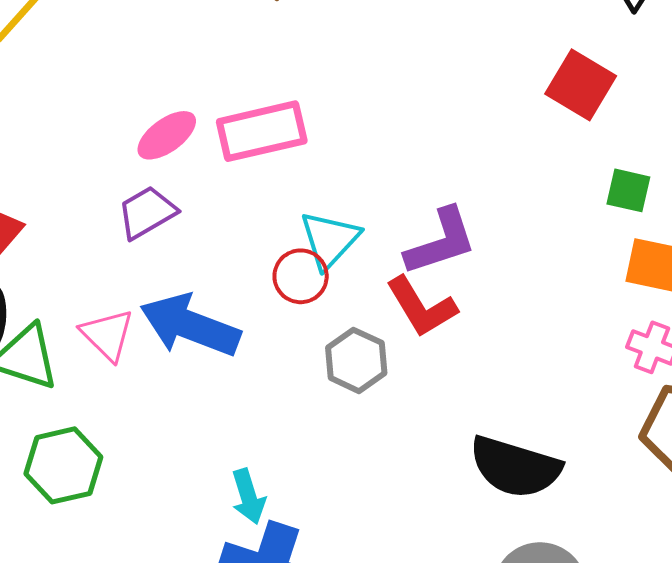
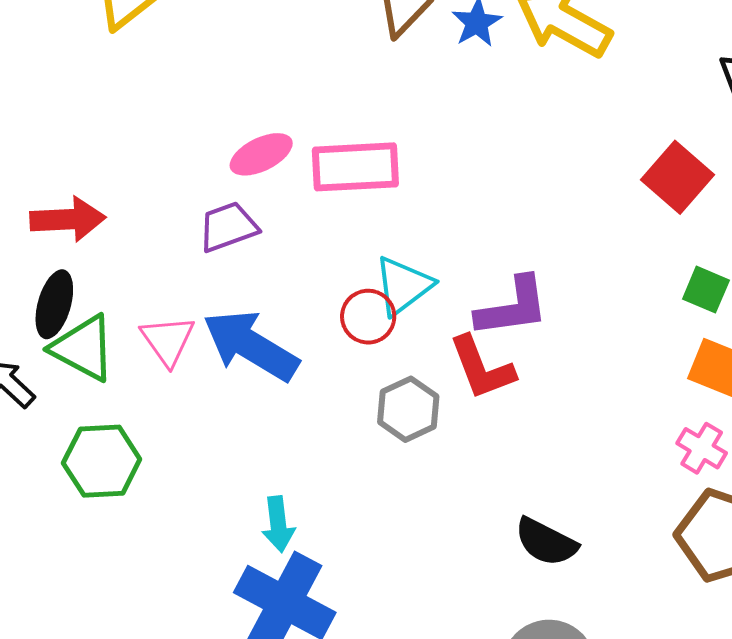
black semicircle: (515, 467) -> (546, 542), size x0.7

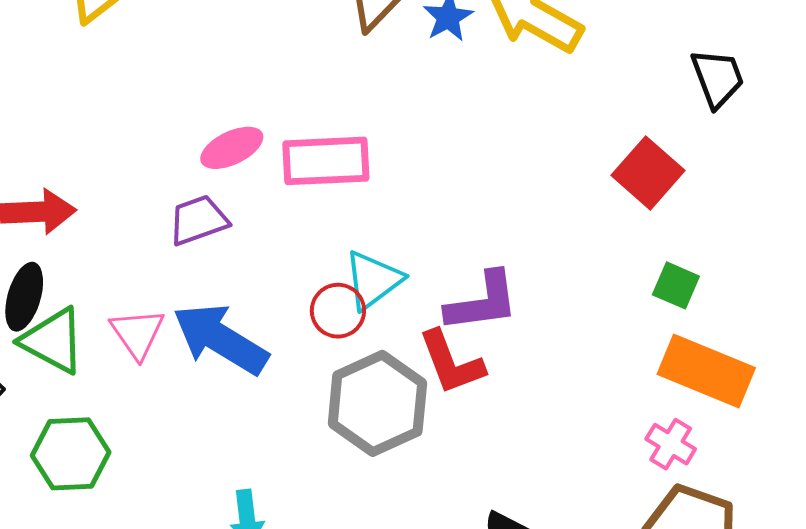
gray hexagon: (408, 409) -> (377, 403), size x1.6

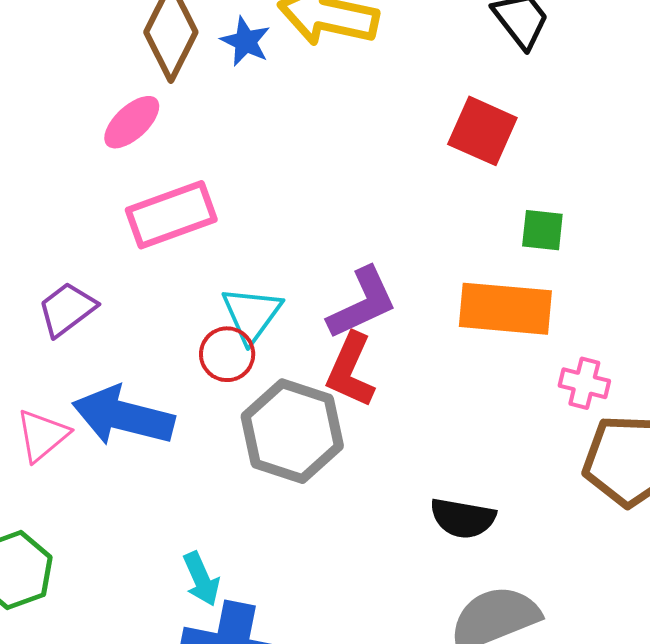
pink ellipse: (232, 148) -> (132, 122), moved
pink triangle: (137, 333) -> (42, 435), turned 42
red L-shape: (451, 362) -> (351, 370), turned 62
orange rectangle: (706, 371) -> (505, 309), moved

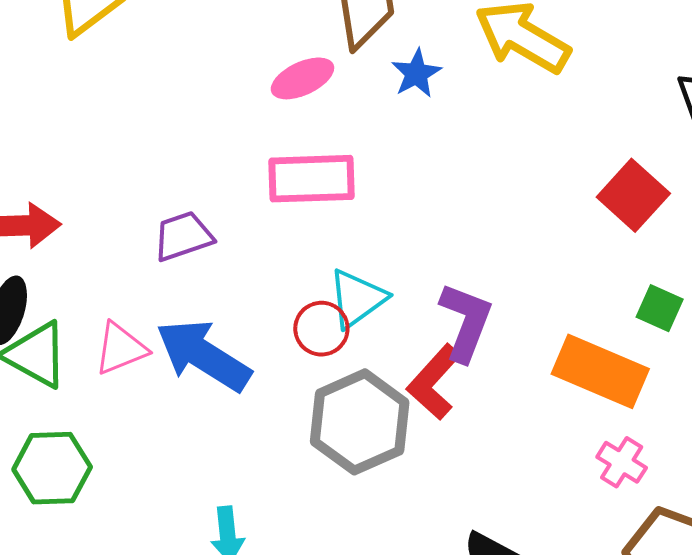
blue star: (246, 41) -> (416, 73), moved
purple L-shape: (362, 303) -> (466, 322), turned -62
pink cross: (584, 383) -> (622, 462), moved

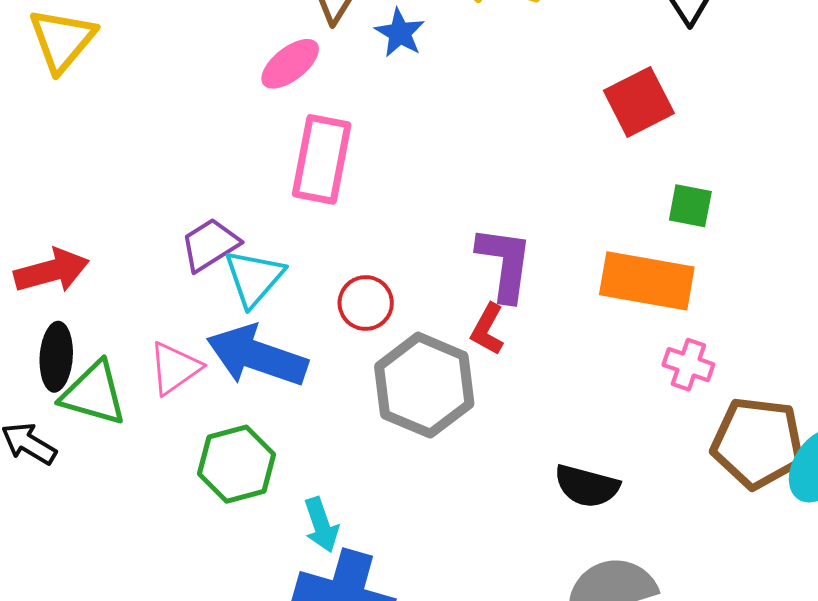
pink rectangle: (311, 179) -> (322, 159), turned -64
red square: (633, 195) -> (639, 102), turned 34
cyan triangle: (357, 298) -> (254, 278), moved
red L-shape: (434, 382) -> (487, 329), size x0.7
green hexagon: (52, 468) -> (236, 464), moved

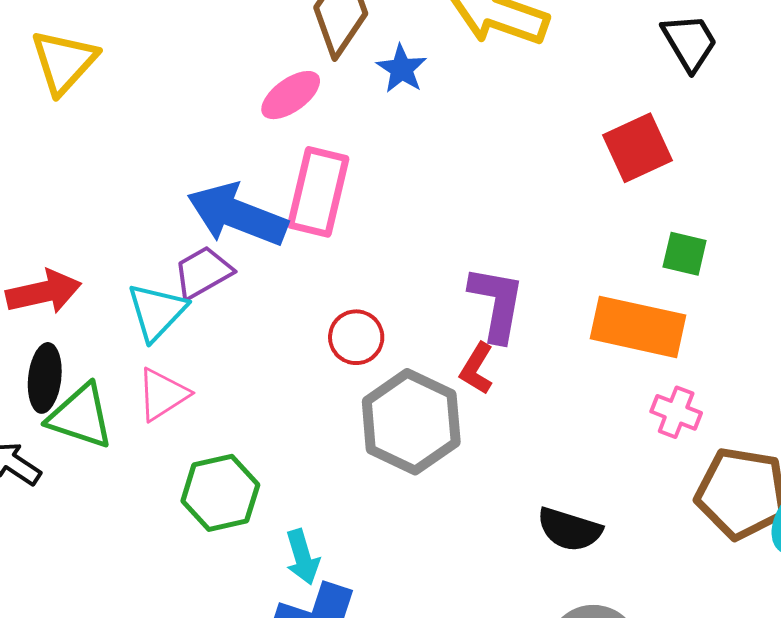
cyan triangle: (254, 278) -> (157, 312), moved
blue arrow: (257, 356) -> (237, 215), moved

